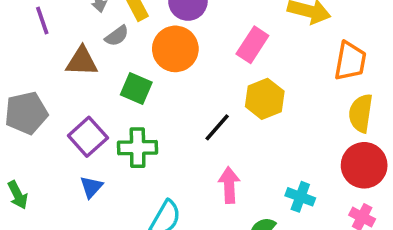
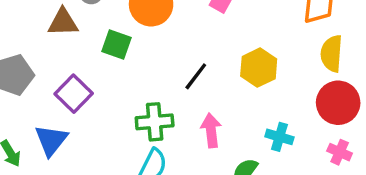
yellow hexagon: (265, 99) -> (259, 68), moved
green cross: (138, 148) -> (155, 122), moved
blue triangle: (91, 187) -> (51, 140), moved, size x1.5

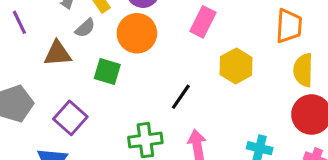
yellow hexagon: (259, 68) -> (236, 66), moved

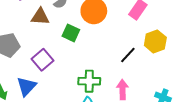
black line: (181, 97) -> (128, 55), moved

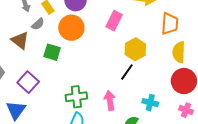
brown triangle: (40, 17) -> (20, 40), turned 42
black line: (128, 55) -> (127, 72), moved

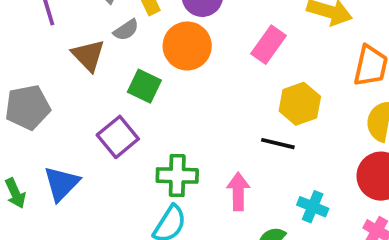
black line: (127, 72) -> (278, 144), turned 60
purple square: (28, 82) -> (118, 137), moved

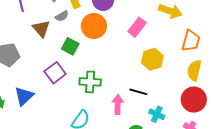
black line: (278, 144) -> (138, 92), moved
green cross: (177, 175) -> (90, 82), moved

